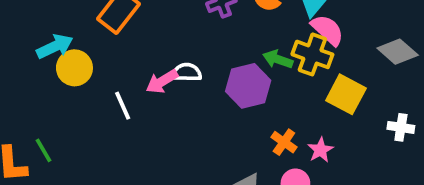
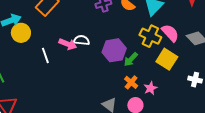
pink semicircle: (328, 30) -> (170, 33), moved
green arrow: (278, 59) -> (131, 59), moved, turned -70
pink arrow: (162, 81) -> (68, 44), turned -132

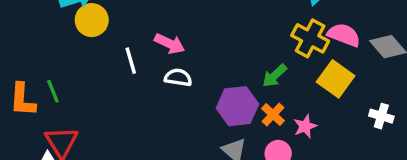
pink semicircle: (170, 33) -> (344, 35), turned -30
white semicircle: (82, 40) -> (178, 77), moved
purple hexagon: (114, 50) -> (237, 106), moved

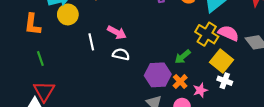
orange L-shape: (22, 100) -> (33, 24), moved
white cross: (381, 116) -> (225, 81), moved

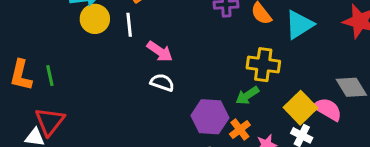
orange L-shape: (33, 24) -> (21, 75), moved
pink semicircle: (228, 33) -> (328, 109), moved
yellow cross: (207, 34) -> (263, 65), moved, turned -30
white line: (91, 42) -> (129, 25), moved

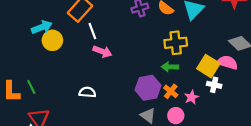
white line: (129, 25) -> (92, 31), moved
white semicircle: (162, 82) -> (87, 92), moved
green arrow: (247, 96) -> (170, 67), turned 49

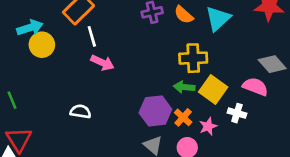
yellow square: (208, 66) -> (213, 90), moved

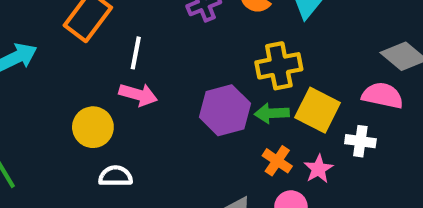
white line: (92, 36) -> (136, 53), moved, turned 36
yellow circle: (42, 45) -> (93, 127), moved
purple hexagon: (155, 111) -> (225, 110), moved

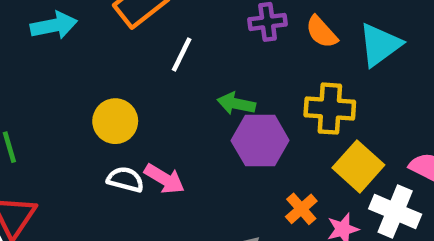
pink arrow: (138, 95) -> (164, 179), moved
green arrow: (272, 113) -> (236, 104), moved
white cross: (360, 141) -> (395, 211), size x1.5

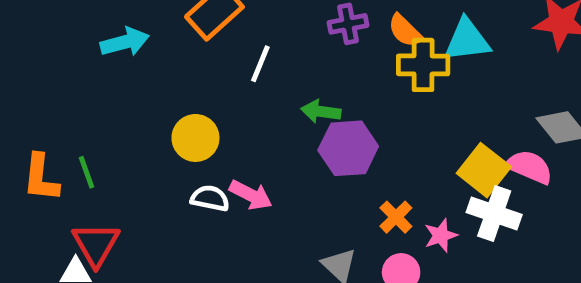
cyan triangle: (380, 45) -> (467, 40), turned 33
yellow cross: (330, 109) -> (423, 65), moved
yellow square: (358, 166) -> (484, 170), moved

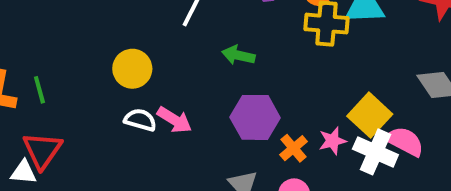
purple hexagon: (348, 148) -> (255, 117), moved
pink semicircle: (529, 167) -> (405, 141), moved
pink star: (441, 235) -> (333, 141), moved

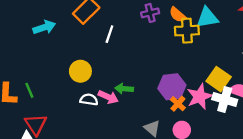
green arrow: (238, 55) -> (124, 89), moved
purple hexagon: (255, 117) -> (172, 87), moved
pink star: (333, 141) -> (199, 96), size x1.6

